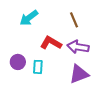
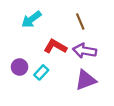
cyan rectangle: (38, 67) -> (41, 72), turned 40

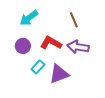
purple circle: (20, 67) -> (23, 46), moved
purple triangle: (86, 80) -> (59, 74), moved

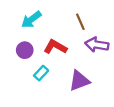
purple arrow: (78, 47) -> (97, 45), moved
purple triangle: (59, 74) -> (79, 81), moved

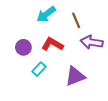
cyan arrow: (31, 20) -> (46, 14), moved

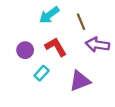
red L-shape: (52, 44) -> (56, 47), turned 30

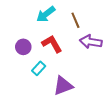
purple triangle: (80, 81) -> (63, 86), moved

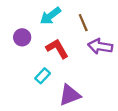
purple circle: (23, 47) -> (22, 37), moved

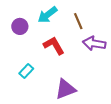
purple circle: (22, 37) -> (20, 26), moved
cyan rectangle: (43, 76) -> (26, 71), moved

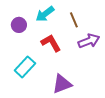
purple arrow: (94, 43) -> (89, 41), turned 150
cyan rectangle: (26, 71) -> (25, 67), size x1.5

